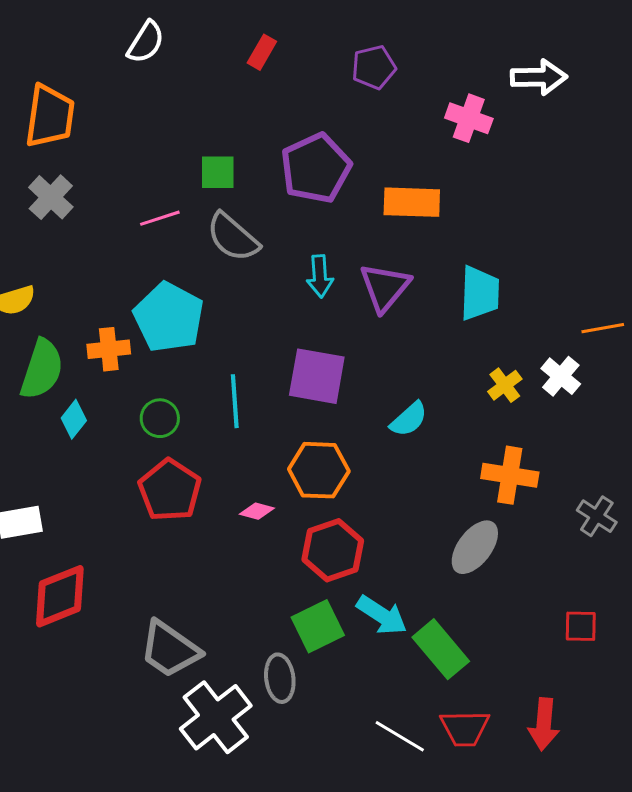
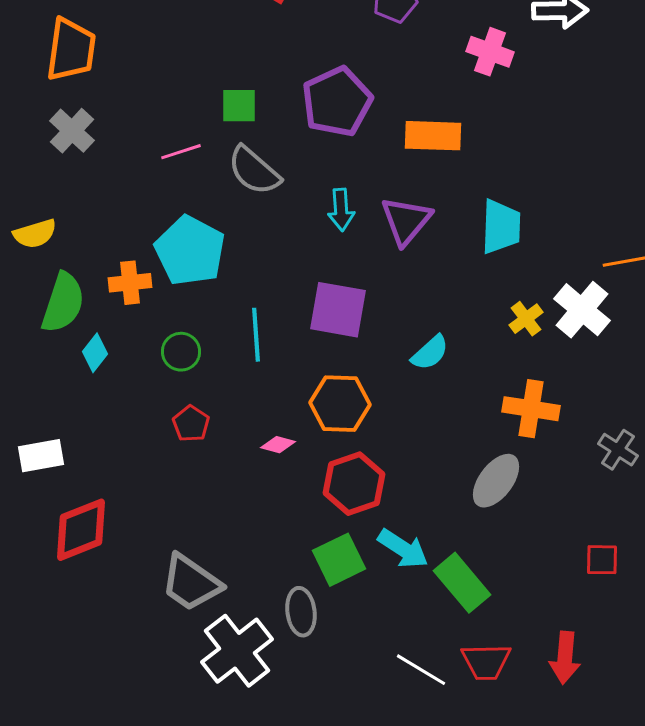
white cross: (561, 376) -> (582, 310), size x1.4
red pentagon: (170, 490) -> (191, 424), size x0.6

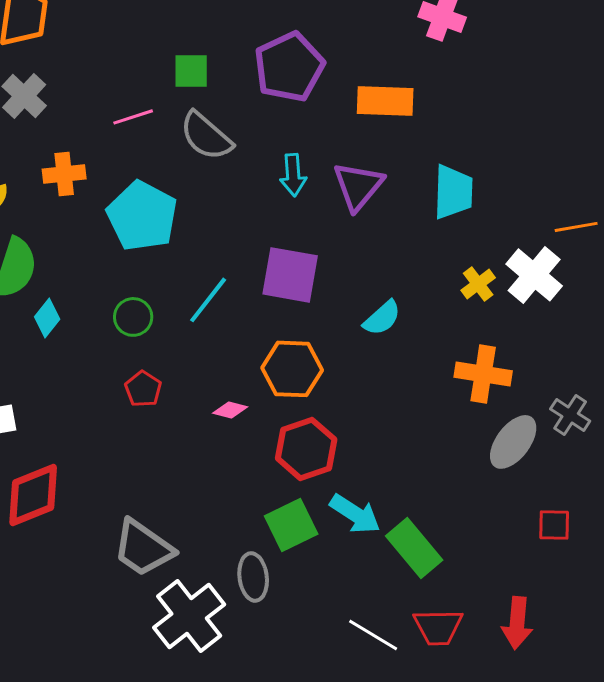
orange cross: (130, 283) -> (64, 174), moved
cyan line: (256, 335) -> (208, 300), turned 42
gray ellipse: (496, 481) -> (513, 442), moved

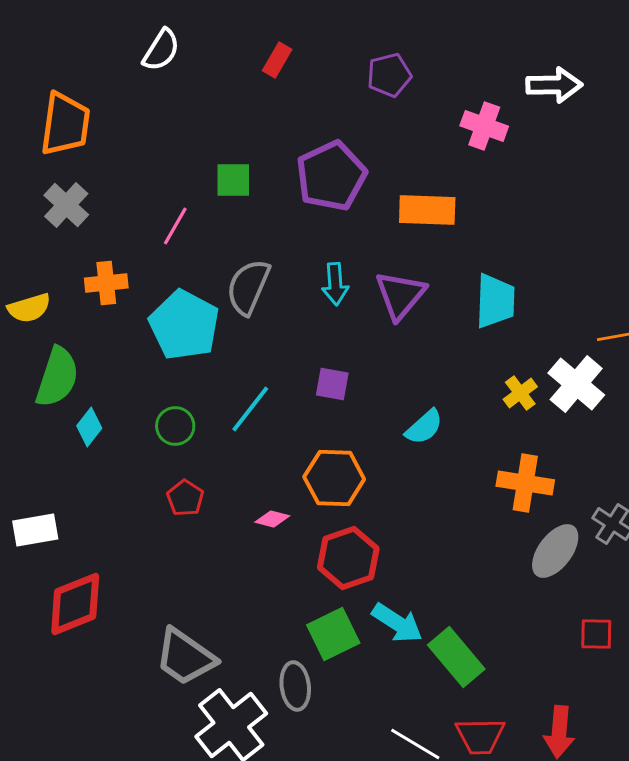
pink line: (133, 117) -> (175, 226), turned -42
gray semicircle: (206, 136) -> (248, 287), moved, turned 72
purple square: (290, 275) -> (332, 384), size x0.6

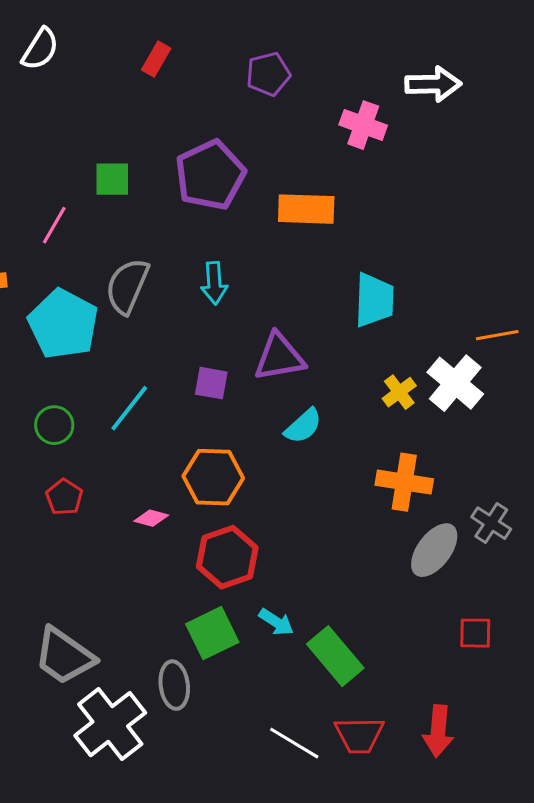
purple triangle: (400, 295) -> (279, 357), moved, turned 40
cyan arrow: (397, 623) -> (276, 622), size x0.7

